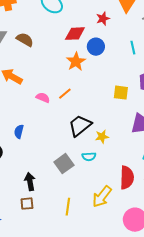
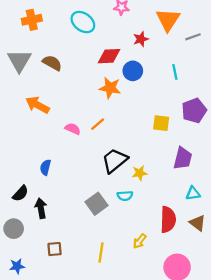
orange star: (76, 62) -> (110, 88), turned -30
black arrow: (30, 182) -> (41, 208), moved
yellow arrow: (102, 197) -> (140, 241), size x0.6

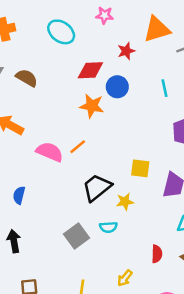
orange triangle: (168, 20) -> (157, 29), turned 40
yellow square: (161, 123) -> (140, 168), moved
pink semicircle: (73, 129) -> (50, 152), size x1.5
red semicircle: (168, 220) -> (157, 254), size x0.6

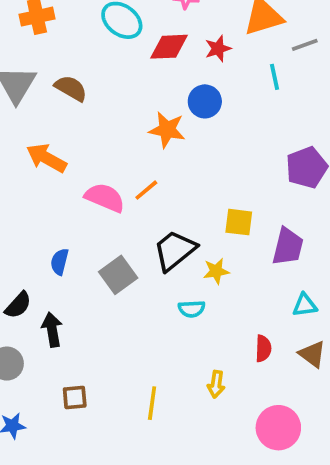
red diamond: (90, 70) -> (169, 47), moved
cyan line: (164, 88) -> (275, 77), moved
gray square: (76, 236) -> (118, 275), moved
yellow arrow: (125, 278) -> (216, 384), turned -30

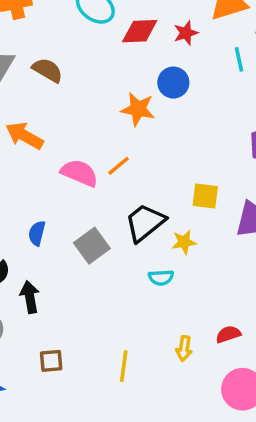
red semicircle: (263, 348) -> (228, 334), moved, turned -110

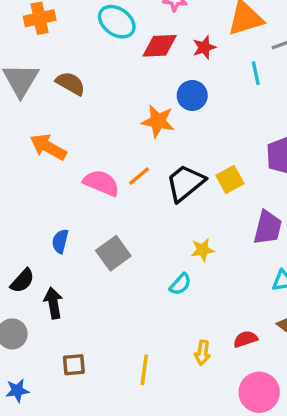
yellow square: (205, 196) -> (230, 180), moved, turned -36
black trapezoid: (145, 223) -> (185, 183), moved
cyan semicircle: (161, 278) -> (180, 284), turned -45

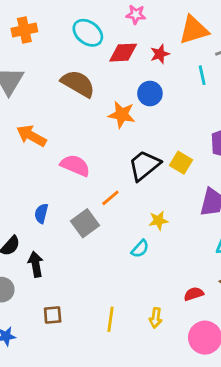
brown semicircle: (70, 83) -> (78, 84), moved, size x1.4
orange line: (139, 176) -> (110, 198), moved
yellow square: (230, 180) -> (181, 163), turned -30
yellow arrow: (203, 353) -> (156, 318), moved

